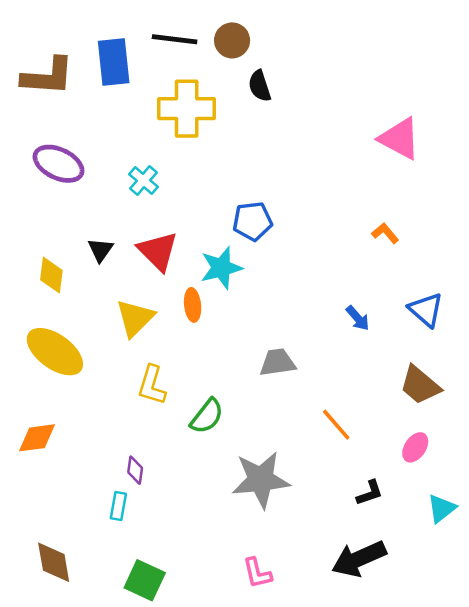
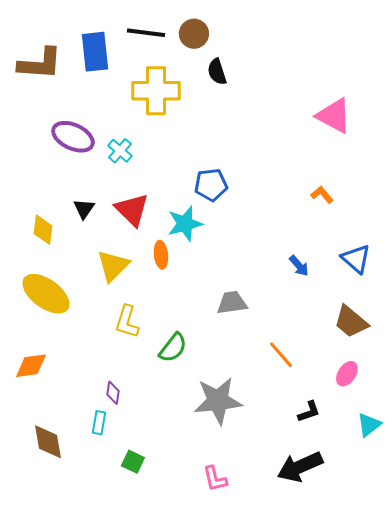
purple ellipse: (59, 164) -> (73, 137), moved
brown diamond: (54, 562) -> (48, 442), moved
green square: (145, 580) -> (133, 462), moved, size x0.7

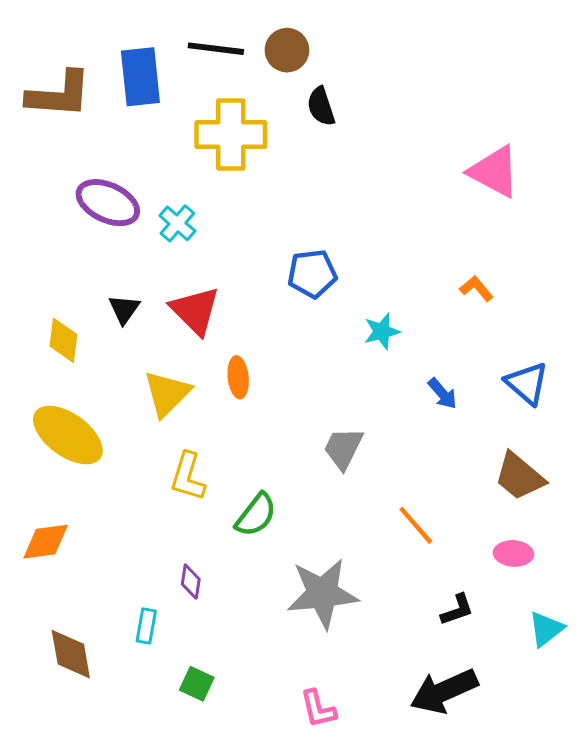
cyan star: (185, 224) -> (382, 331), moved, size x0.7
gray trapezoid: (232, 303) -> (343, 448), turned -56
pink ellipse: (347, 374) -> (513, 553), turned 60
purple diamond: (113, 393) -> (191, 582), moved

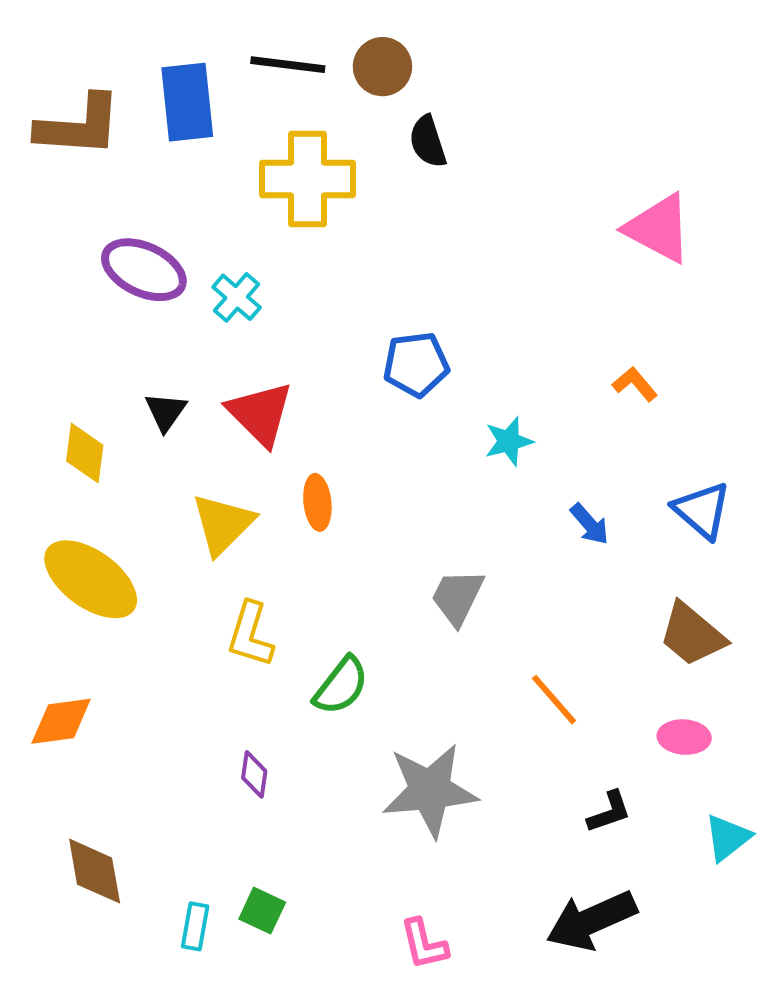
cyan rectangle: (146, 626) -> (195, 926), moved

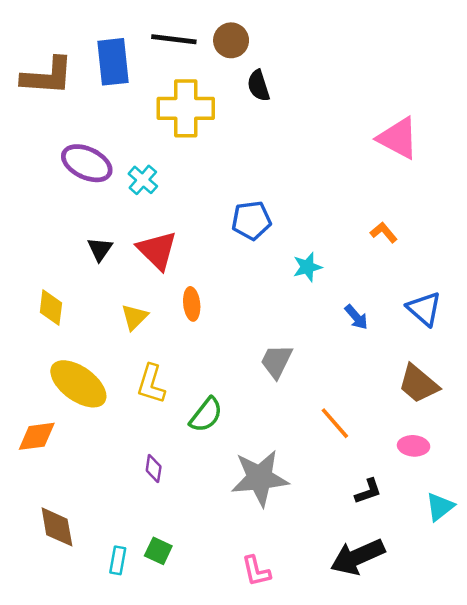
yellow diamond: (85, 453) -> (51, 308), moved
yellow triangle: (223, 524) -> (134, 317), size x0.7
yellow ellipse: (91, 579) -> (78, 384), moved

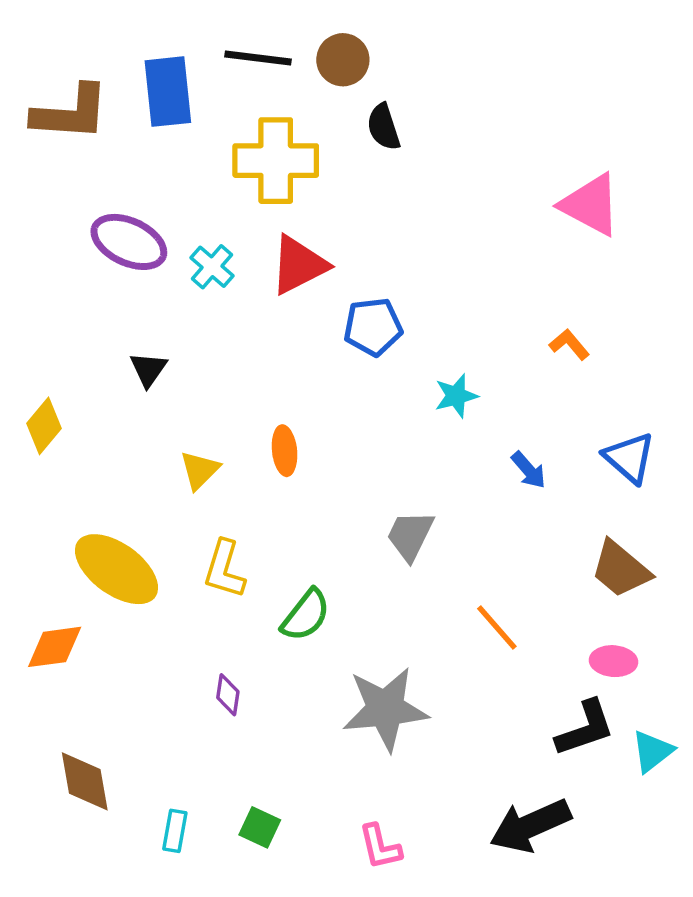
red triangle: (157, 250) -> (299, 265), moved, turned 48
yellow diamond: (51, 308) -> (44, 426), moved, turned 33
black L-shape: (368, 491) -> (585, 728), moved, size x1.5
green square: (158, 551) -> (260, 827), moved

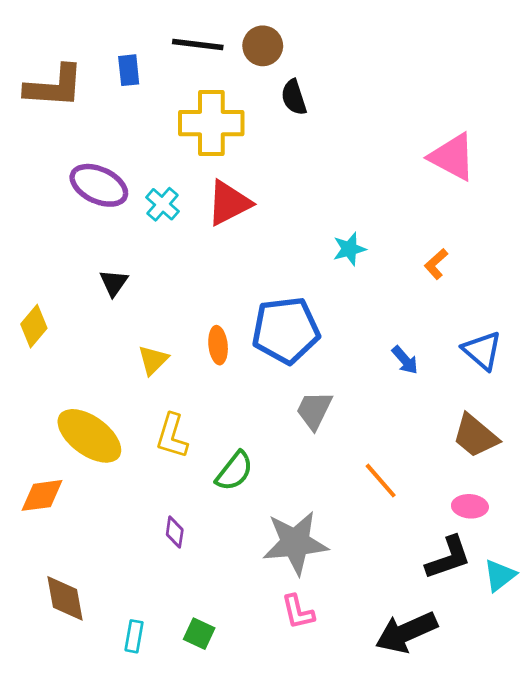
blue rectangle: (168, 92) -> (129, 70), size x0.6
blue pentagon: (373, 327) -> (286, 330), moved, size x1.5
orange L-shape: (569, 345) -> (436, 264), turned -92
cyan star: (456, 396) -> (349, 249), moved
pink L-shape: (380, 847) -> (298, 612), moved

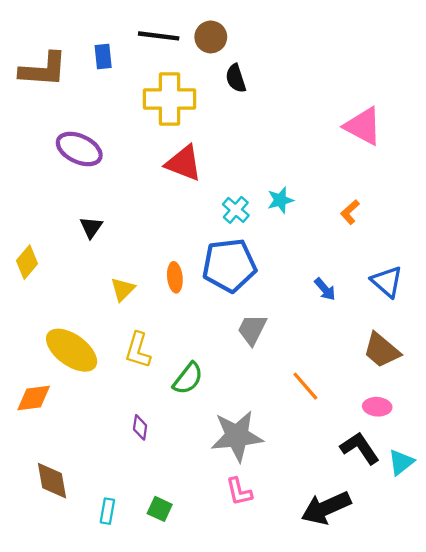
red triangle: (229, 203) -> (184, 163), turned 48
cyan cross: (163, 204) -> (236, 210), moved
black L-shape: (448, 558) -> (360, 448), turned -105

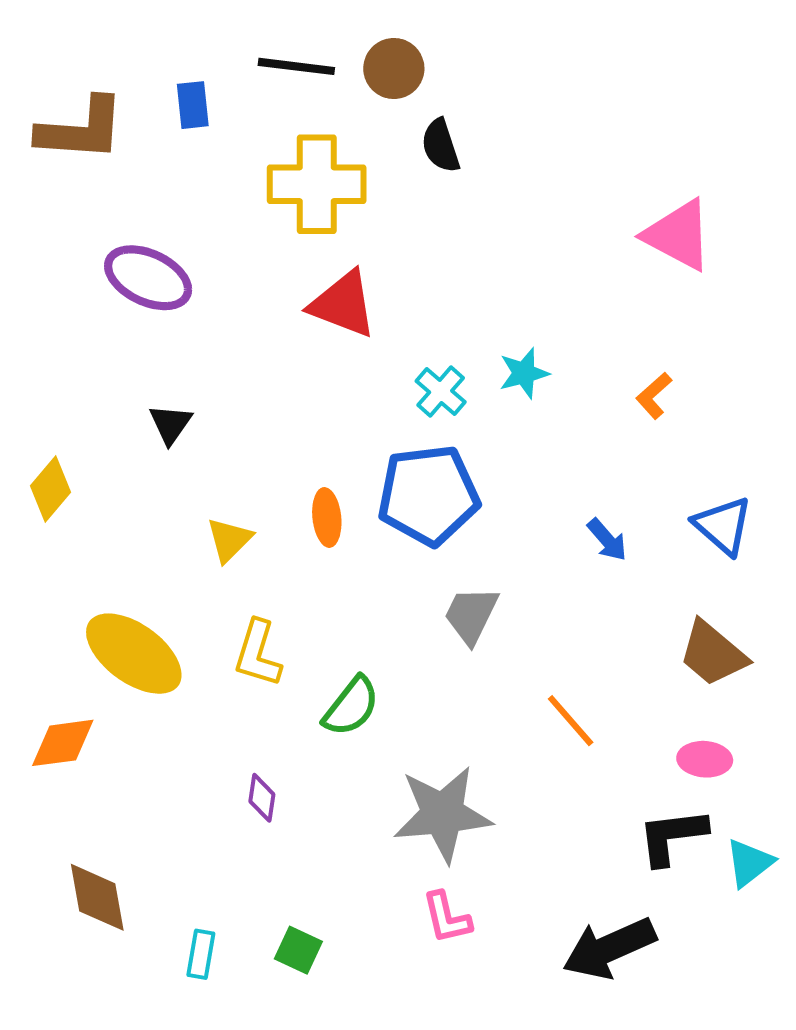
black L-shape: (360, 448) -> (672, 836), turned -63

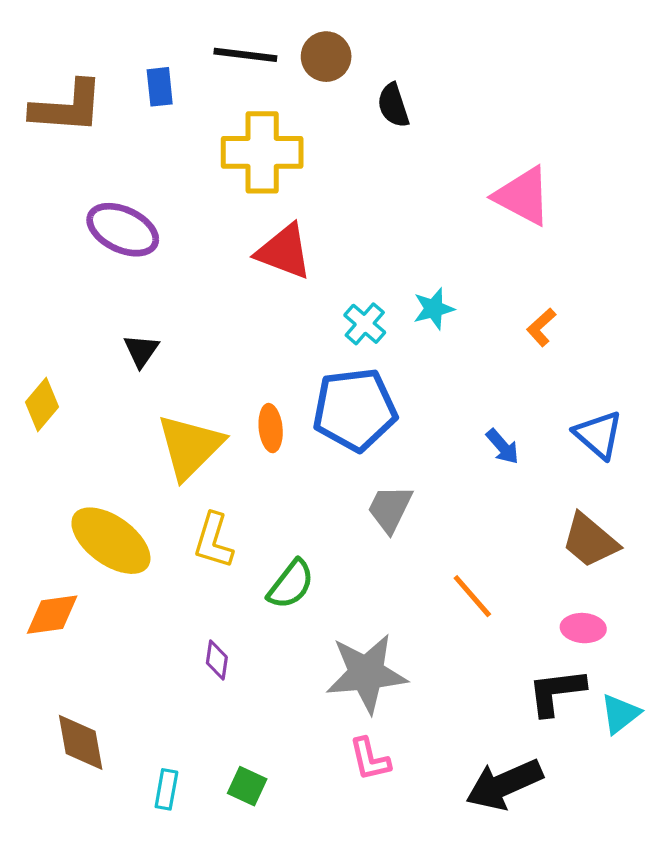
black semicircle: (441, 146) -> (393, 105), moved
pink triangle: (678, 235) -> (523, 196), moved
yellow triangle: (229, 540) -> (190, 447), size x1.8

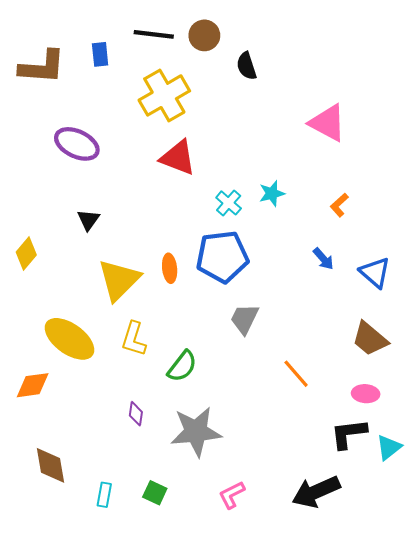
yellow cross: (262, 152) -> (164, 95), turned -30
blue arrow: (503, 447) -> (323, 259), moved
gray star: (366, 673) -> (196, 432), moved
pink L-shape: (370, 759) -> (232, 495), moved, turned 76

